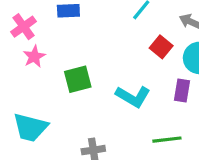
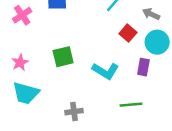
pink star: (34, 57) -> (20, 62), moved

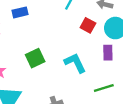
cyan L-shape: (106, 71) -> (75, 63), turned -135

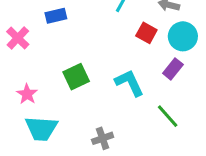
purple rectangle: (108, 53) -> (173, 69), turned 40
green line: (104, 88) -> (168, 116), turned 66

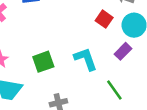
green square: (76, 77) -> (43, 62), moved

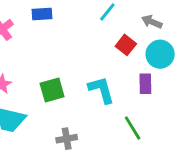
purple rectangle: (123, 51) -> (145, 84), turned -49

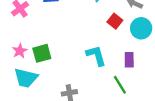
purple rectangle: (145, 84) -> (129, 60), moved
green square: (52, 90) -> (42, 53), moved

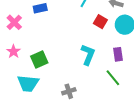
pink star: (20, 51) -> (14, 51), moved
cyan L-shape: (96, 56) -> (88, 55), turned 45

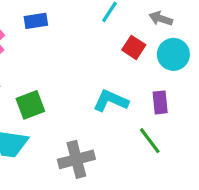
cyan L-shape: (88, 55) -> (111, 101), turned -90
gray cross: (69, 91) -> (76, 159), size x1.5

